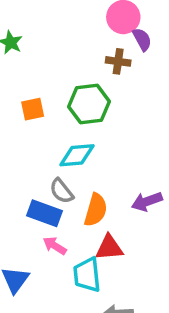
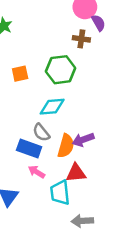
purple arrow: (147, 201) -> (83, 140), moved

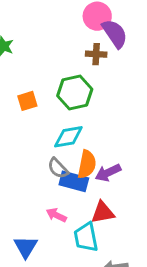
purple semicircle: (98, 23) -> (115, 34), size x1.5
orange semicircle: (66, 146) -> (87, 164), moved
blue rectangle: (29, 149) -> (74, 181), moved

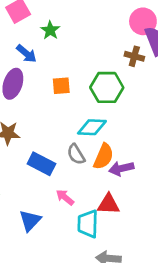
blue rectangle: (74, 181) -> (41, 164), moved

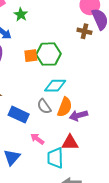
green hexagon: (107, 87) -> (48, 54), moved

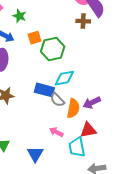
orange square: (31, 56) -> (35, 38), moved
orange semicircle: (65, 107) -> (73, 108), moved
blue rectangle: (19, 115) -> (44, 90), moved

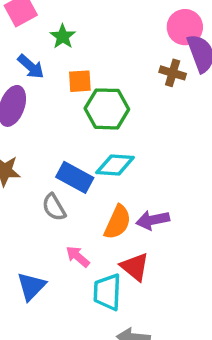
gray semicircle: (57, 100) -> (54, 207), moved
red triangle: (88, 130) -> (135, 267), turned 36

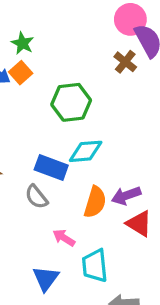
brown cross: (173, 73) -> (125, 62), turned 30
orange square: (80, 81) -> (21, 73), moved, turned -30
red triangle: (135, 267) -> (139, 223), moved
blue triangle: (31, 286) -> (46, 278), moved

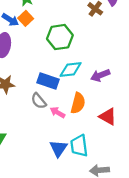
purple arrow: (126, 196) -> (100, 75), moved
pink arrow: (64, 238) -> (58, 112), moved
blue triangle: (46, 278) -> (58, 148), moved

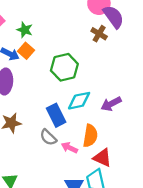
blue rectangle: (48, 81) -> (56, 115), turned 50
red triangle: (108, 117) -> (102, 158), moved

